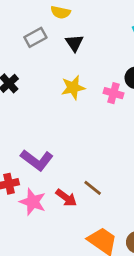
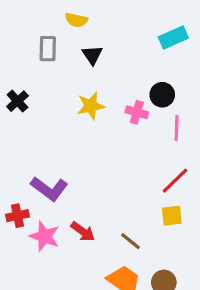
gray rectangle: (35, 37) -> (48, 49), turned -60
brown line: (93, 188) -> (130, 241), moved

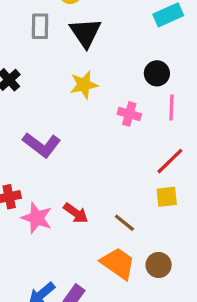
black triangle: (92, 55) -> (85, 33), size x1.5
pink cross: (137, 112) -> (129, 114), moved
purple L-shape: (49, 189) -> (42, 145), moved

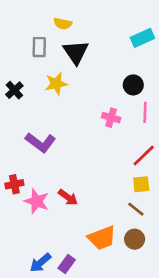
yellow star: (84, 85) -> (56, 84), moved
brown line: (124, 223) -> (136, 209), moved
orange trapezoid: (118, 263) -> (102, 238), turned 124

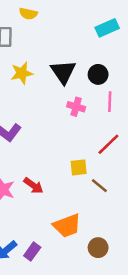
black triangle: (76, 52) -> (63, 72), moved
yellow square: (141, 184) -> (79, 167), moved
brown line: (136, 209) -> (99, 186), moved
brown circle: (135, 239) -> (98, 248), moved

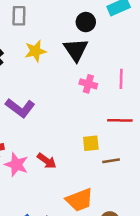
black circle: (98, 74) -> (86, 22), moved
red line: (108, 144) -> (120, 120), turned 45
brown line: (99, 186) -> (111, 161), turned -48

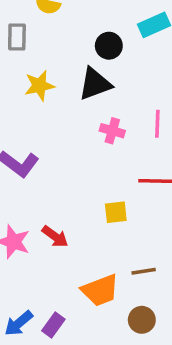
black triangle: (76, 50) -> (95, 84), turned 44
brown line: (111, 161) -> (144, 271), moved

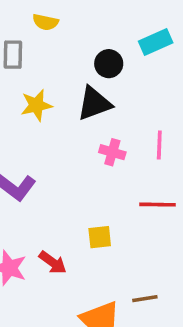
yellow square: (116, 212) -> (100, 237), moved

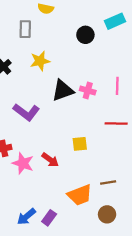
black triangle: (94, 103) -> (63, 90), moved

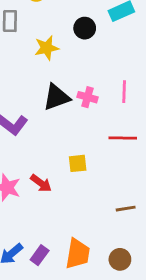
yellow star: (40, 61) -> (47, 48), moved
brown line: (108, 183) -> (126, 209), moved
orange trapezoid: (80, 195) -> (78, 254), moved, turned -60
brown circle: (107, 214) -> (120, 259), moved

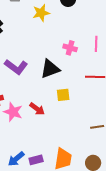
black triangle: (56, 97) -> (50, 69), moved
purple rectangle: (40, 255) -> (36, 160), turned 40

